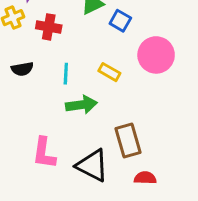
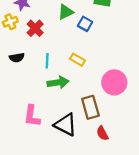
red cross: (49, 27) -> (35, 28), turned 35
pink circle: (156, 55) -> (114, 82), moved
red semicircle: (145, 178) -> (102, 133), turned -120

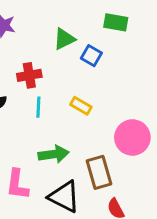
red cross: (35, 28) -> (29, 75), moved, turned 35
green arrow: (58, 82) -> (54, 154), moved

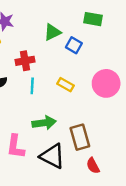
pink circle: (132, 137) -> (106, 83), moved

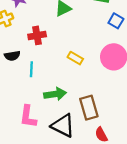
blue square: (74, 45) -> (116, 21), moved
cyan line: (32, 86) -> (31, 69), moved

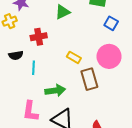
brown rectangle: (89, 108) -> (89, 79), moved

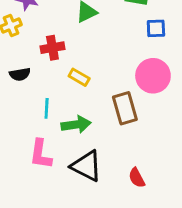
blue square: (111, 23) -> (156, 28), turned -32
yellow rectangle: (74, 57) -> (79, 77), moved
cyan line: (33, 68) -> (47, 108), moved

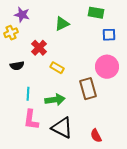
red cross: (52, 48) -> (39, 48), turned -35
cyan line: (47, 108) -> (28, 94), moved

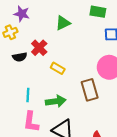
black semicircle: (17, 66) -> (20, 57), moved

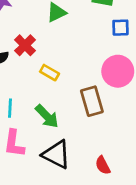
green arrow: (56, 101) -> (47, 116), turned 54

